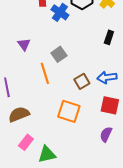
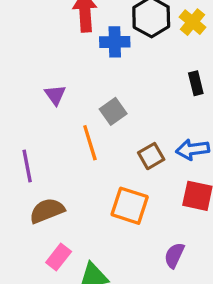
blue cross: (60, 12) -> (115, 42), turned -36
black rectangle: (109, 37) -> (196, 83), turned -32
purple semicircle: (106, 134) -> (174, 255), moved

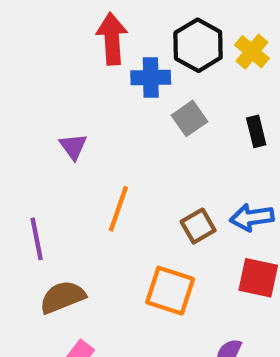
gray square: (113, 111) -> (189, 118), moved
orange line: (90, 143) -> (118, 209), turned 36

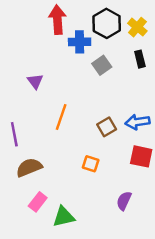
black rectangle: (256, 131) -> (140, 59), moved
orange square: (170, 291) -> (91, 164), size x0.6

